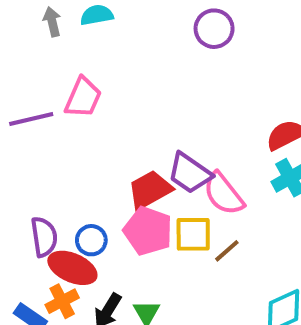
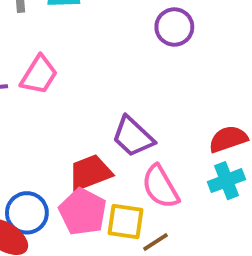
purple trapezoid: (190, 173) -> (133, 137), moved
blue circle: (91, 240) -> (27, 213), size x1.4

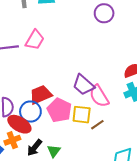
purple trapezoid: (133, 137) -> (83, 85), moved
red trapezoid: (90, 173) -> (41, 95), moved

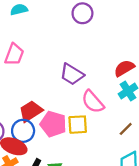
purple trapezoid: (83, 85) -> (72, 74), moved
brown line: (97, 125) -> (126, 129), moved

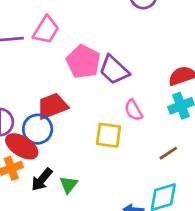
pink semicircle: (93, 102) -> (133, 110), size x0.7
pink pentagon: (53, 124) -> (83, 62), moved

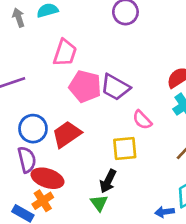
pink trapezoid: (46, 30) -> (65, 53), moved
blue circle: (38, 129) -> (33, 129), moved
black arrow: (42, 180) -> (108, 181), moved

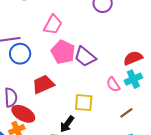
pink semicircle: (142, 120) -> (113, 84), moved
blue circle: (33, 129) -> (20, 54), moved

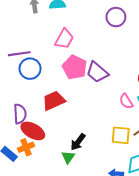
yellow square: (84, 103) -> (121, 135), moved

